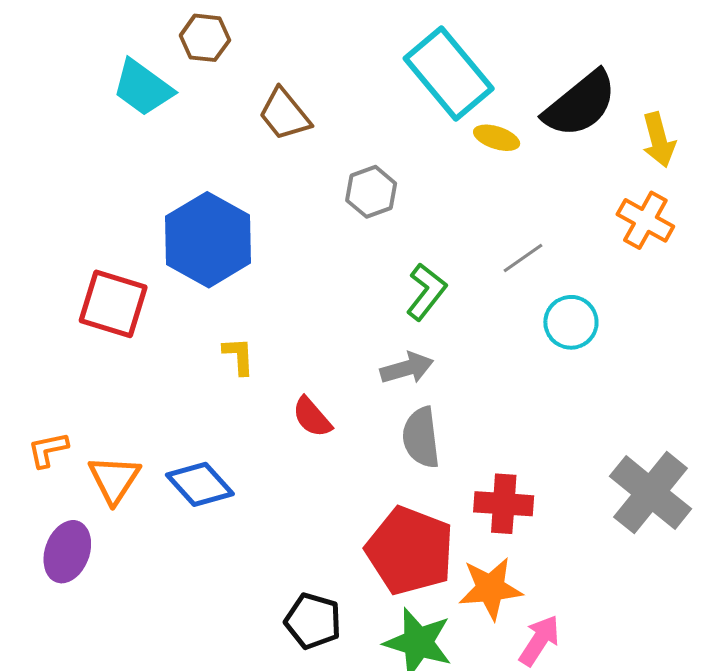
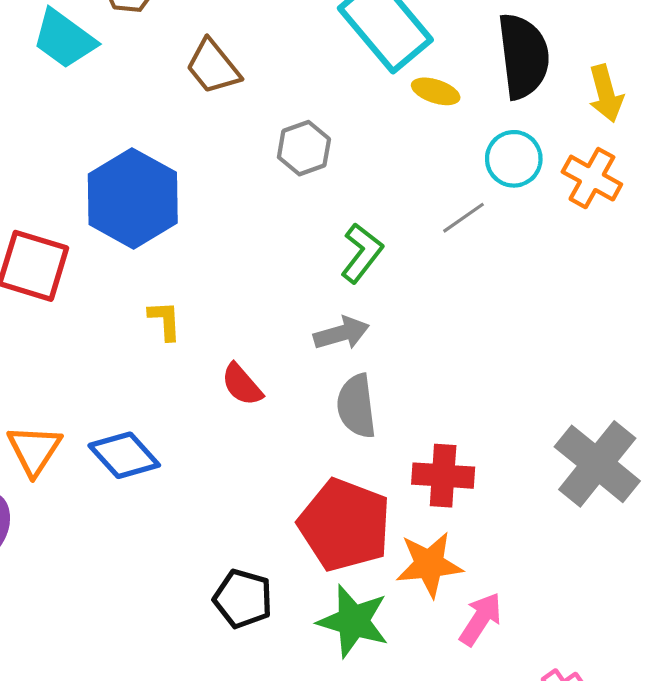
black semicircle: (580, 104) -> (523, 56), turned -58
cyan circle: (571, 322) -> (514, 159), moved

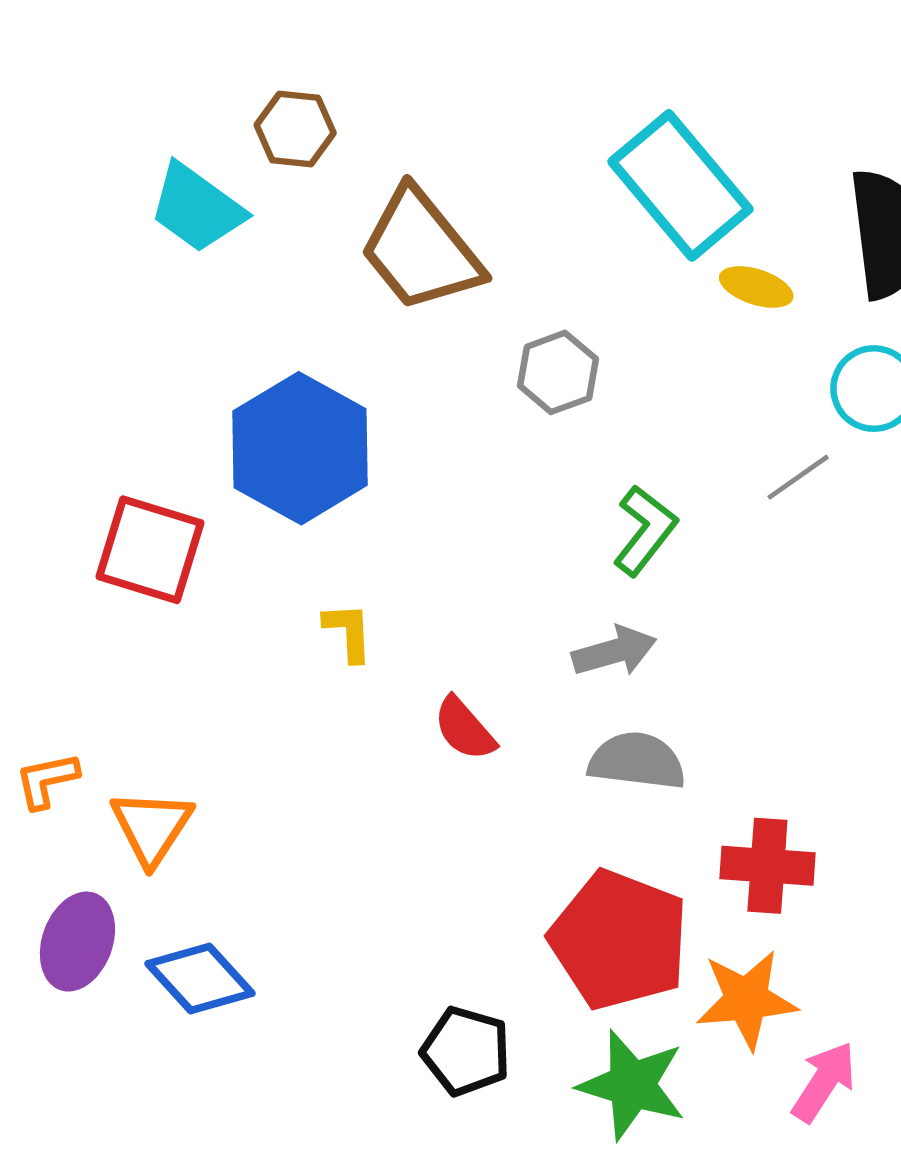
brown trapezoid: (213, 67) -> (421, 250), size x1.5
gray semicircle: (356, 406) -> (637, 761), turned 104
blue diamond: (124, 455) -> (200, 979), moved

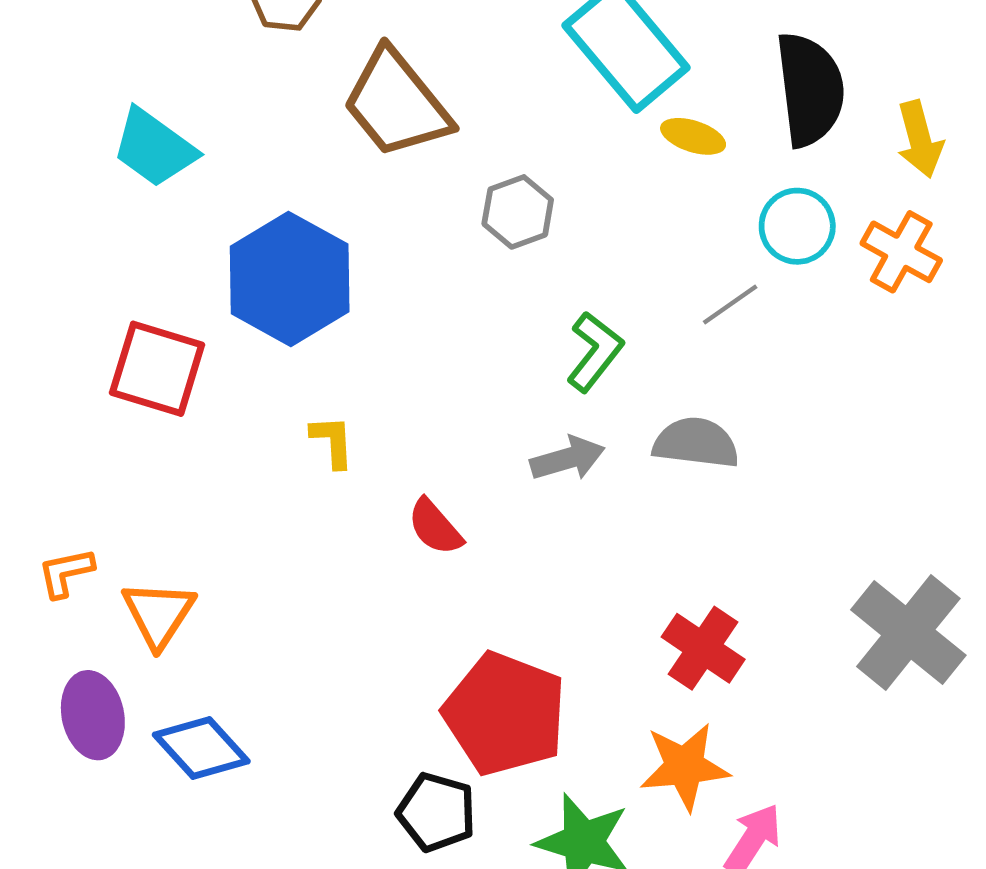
cyan trapezoid: (197, 208) -> (154, 148), moved
gray semicircle: (637, 761) -> (696, 443), moved
red cross: (767, 866) -> (703, 648), turned 30
red pentagon: (619, 940) -> (505, 714), moved
purple ellipse: (77, 942) -> (93, 715), turned -32

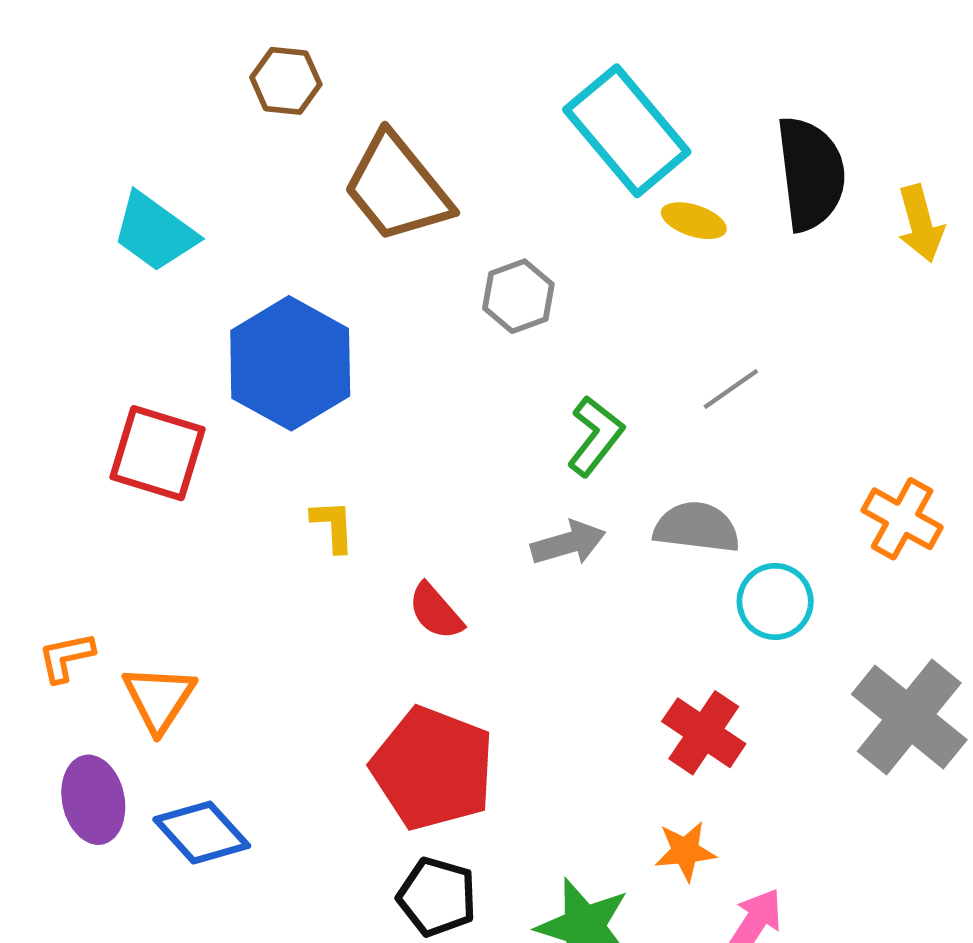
cyan circle: (797, 226) -> (775, 601), moved
orange cross: (901, 252) -> (902, 519), moved
red pentagon: (505, 714) -> (433, 768), moved
orange star: (685, 767) -> (685, 851), size x0.7

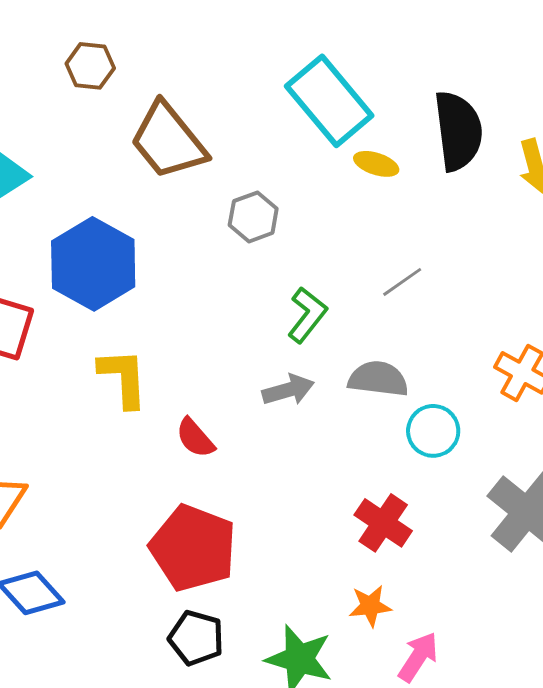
yellow L-shape: (333, 526) -> (123, 378), size x1.6

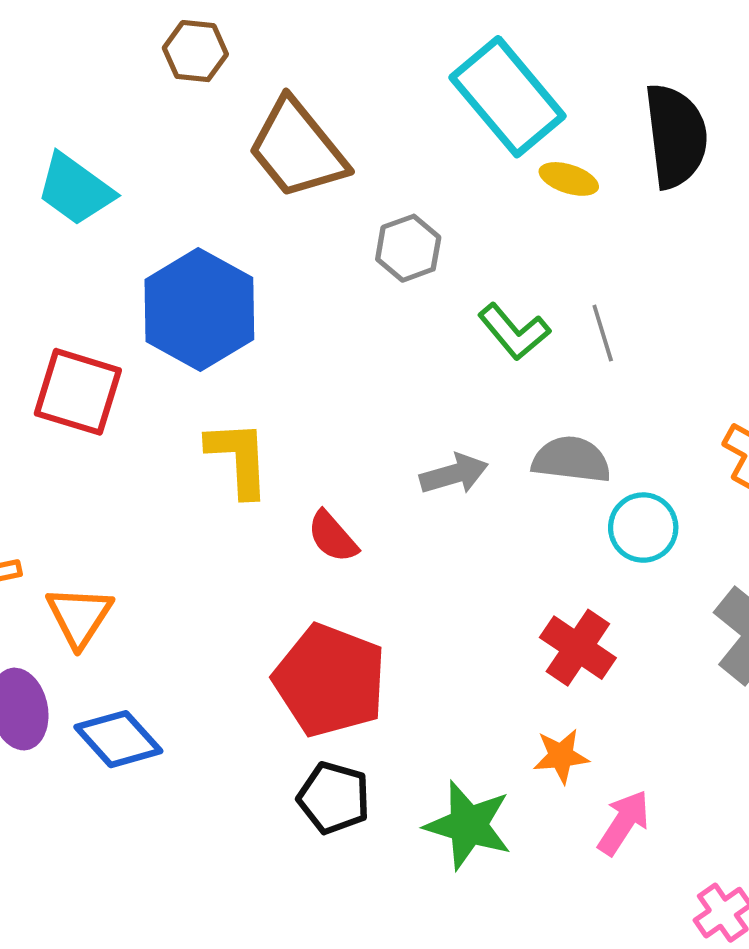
gray line: (402, 282) -> (603, 333), turned -72
green L-shape: (307, 315) -> (514, 332), moved, turned 102

